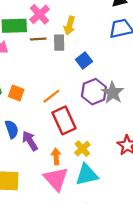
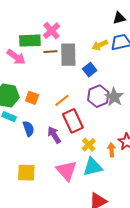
yellow arrow: (69, 26) -> (100, 45), moved, turned 49
gray rectangle: (59, 43) -> (68, 55), size x1.6
purple arrow: (30, 141) -> (54, 135), moved
orange arrow: (56, 156) -> (112, 150), moved

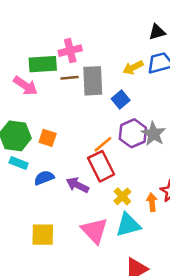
pink cross: (51, 31) -> (70, 51), turned 30
orange line: (62, 100) -> (103, 144), moved
blue semicircle: (29, 129) -> (44, 178), turned -91
purple arrow: (54, 135) -> (77, 185), turned -30

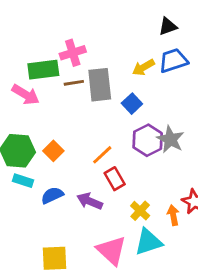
orange square: (48, 138) -> (53, 151), turned 30
orange line: (103, 144) -> (102, 155), moved
red rectangle: (101, 166) -> (115, 179), size x0.7

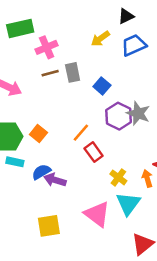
yellow arrow: (143, 67) -> (100, 39), moved
green rectangle: (43, 70) -> (20, 28), moved
gray rectangle: (100, 85) -> (73, 72), size x0.7
purple arrow: (90, 201) -> (55, 180), moved
cyan triangle: (148, 242) -> (128, 204), turned -30

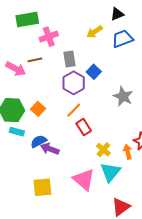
brown line: (50, 73) -> (35, 60), moved
purple hexagon: (119, 116) -> (74, 83), moved

